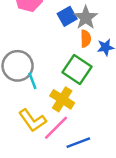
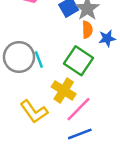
cyan line: (32, 81) -> (39, 59), moved
pink line: (56, 128) -> (79, 109), moved

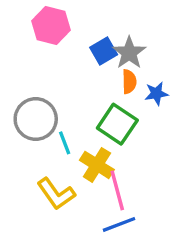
cyan line: (39, 59) -> (65, 143), moved
pink line: (79, 109) -> (117, 190), turned -60

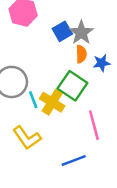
yellow cross: (97, 165) -> (52, 102), moved
pink line: (117, 190) -> (94, 125), moved

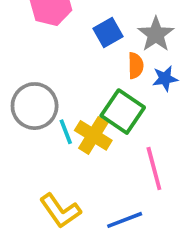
gray star: (81, 33) -> (156, 34), moved
yellow L-shape: (27, 138) -> (60, 211), moved

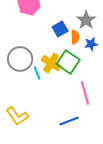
blue square: (108, 33) -> (60, 29), moved
yellow cross: (93, 135) -> (51, 63), moved
yellow L-shape: (60, 211) -> (17, 116), moved

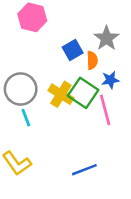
blue star: (91, 44) -> (110, 80), moved
cyan line: (37, 73) -> (26, 118), moved
pink line: (85, 93) -> (105, 110), moved

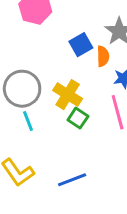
green square: (83, 93) -> (78, 118), moved, size x0.6
blue line: (84, 170) -> (72, 180), moved

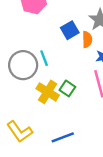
yellow cross: (68, 95) -> (48, 92), moved
cyan line: (28, 121) -> (44, 58), moved

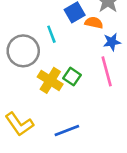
orange semicircle: (87, 39) -> (94, 23), turned -77
cyan line: (44, 58) -> (51, 34), moved

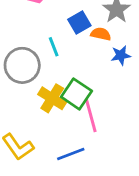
pink line: (107, 71) -> (91, 115), moved
green square: (72, 77) -> (76, 94), size x1.5

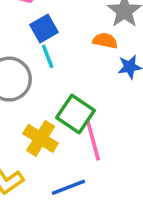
blue square: (79, 23) -> (44, 28), moved
yellow cross: (52, 98) -> (41, 138), moved

